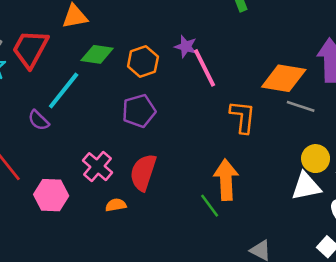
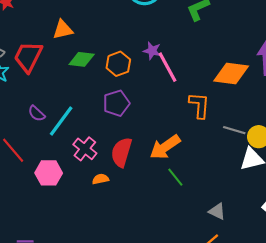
cyan line: (64, 91) -> (61, 121), moved
gray line: (301, 106) -> (234, 130), moved
orange arrow: (226, 180) -> (165, 147), moved, turned -120

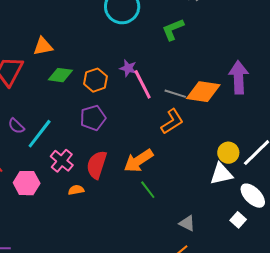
orange L-shape: (199, 105) -> (172, 121), turned 52
gray line: (234, 130) -> (175, 94), moved

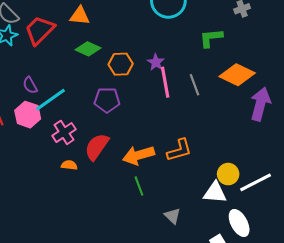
orange diamond: (203, 92) -> (237, 75), moved
gray line: (175, 94) -> (195, 85), moved, turned 35
orange L-shape: (172, 121) -> (179, 150), moved
pink hexagon: (27, 183) -> (28, 115), moved
gray triangle: (187, 223) -> (172, 216), moved

